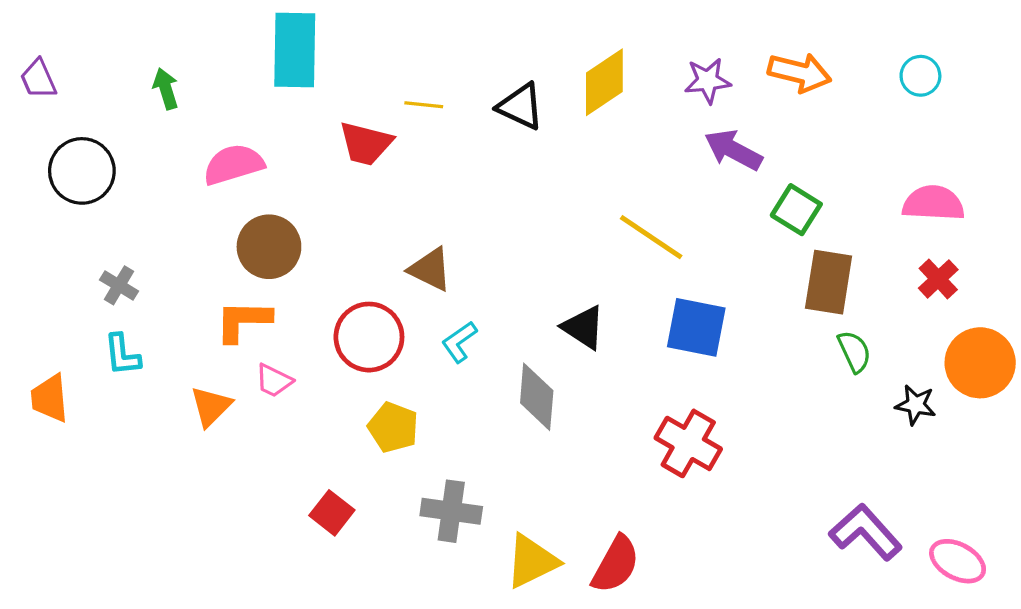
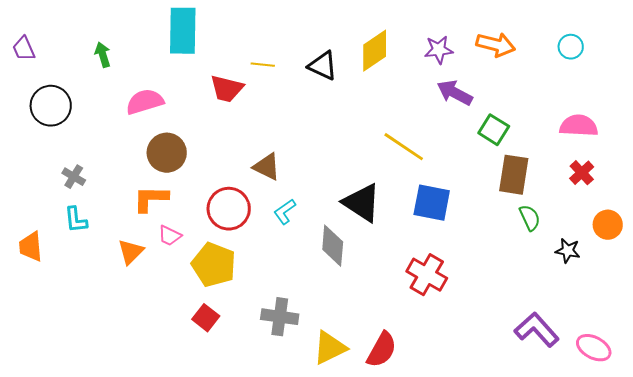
black triangle: (583, 327) -> (362, 203), size x1.4
orange circle: (980, 363) -> (608, 225), size x0.7
yellow pentagon: (393, 427) -> (214, 265), moved, size x1.4

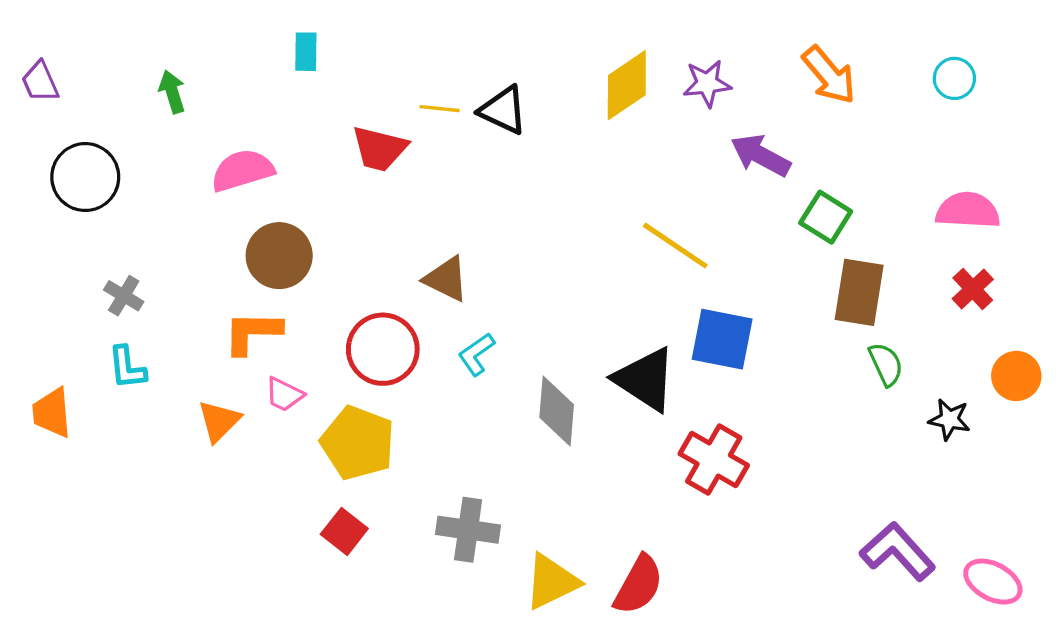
cyan rectangle: (183, 31) -> (306, 52), size x0.5
orange arrow: (496, 45) -> (829, 75), turned 36
purple star: (439, 50) -> (707, 83), moved
black triangle: (323, 66) -> (503, 110), moved
black triangle: (362, 203) -> (645, 379), moved

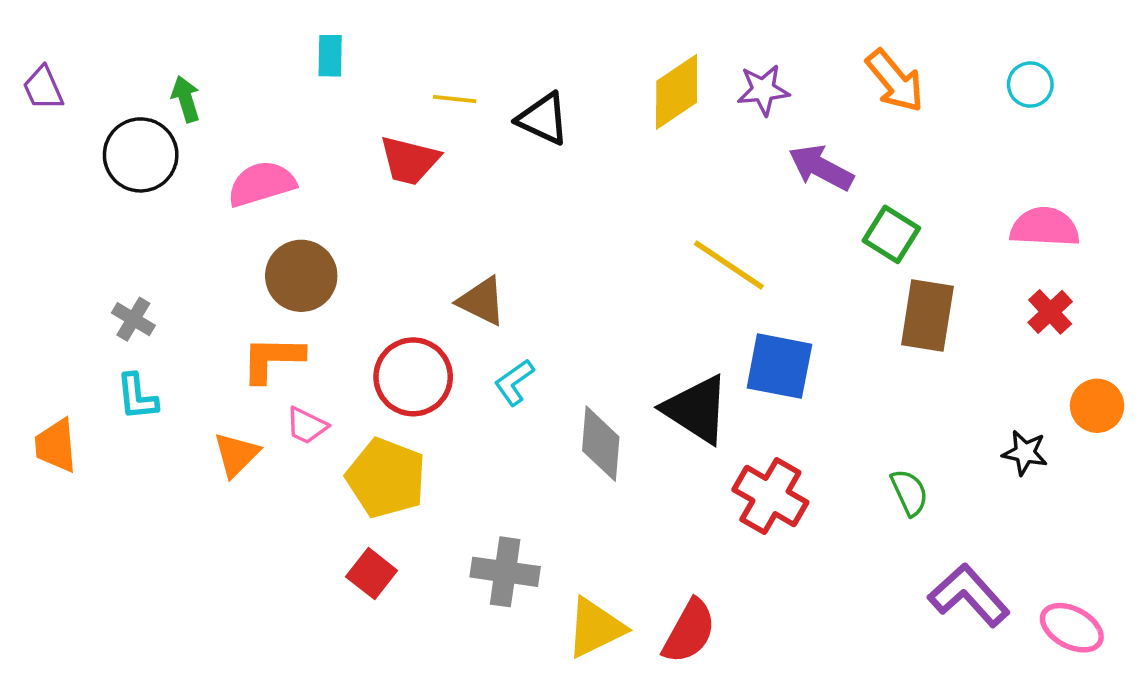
yellow line: (440, 109) -> (455, 99), moved
black circle: (85, 177) -> (141, 155), moved
green semicircle: (886, 364) -> (909, 492), moved

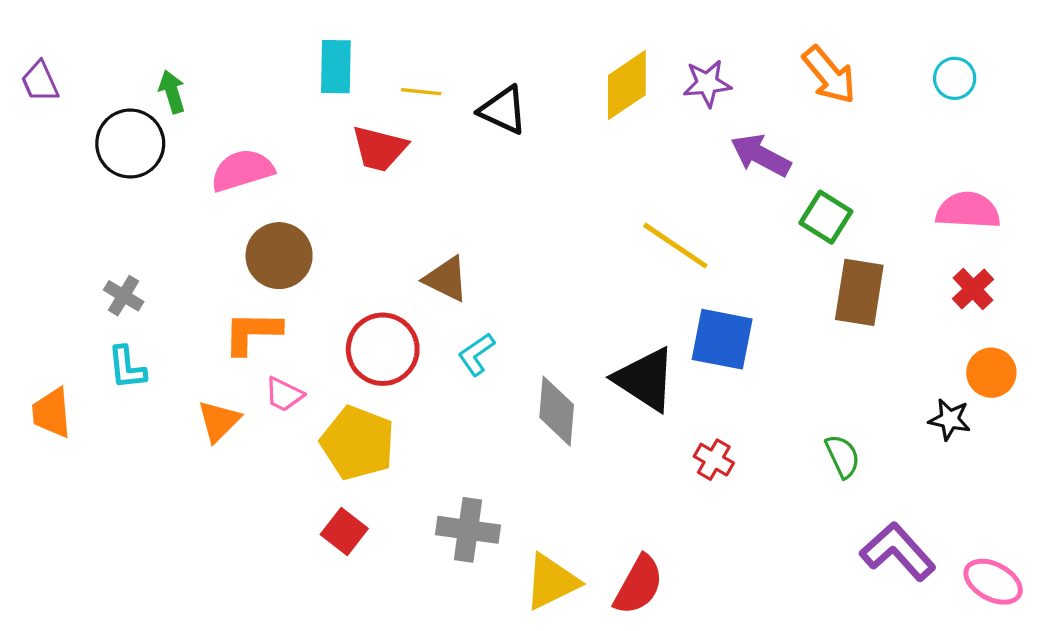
cyan rectangle: (330, 56) -> (336, 67), moved, size x1.4
orange circle: (1097, 406) -> (991, 373), moved
red cross: (770, 496) -> (714, 460), size x0.6

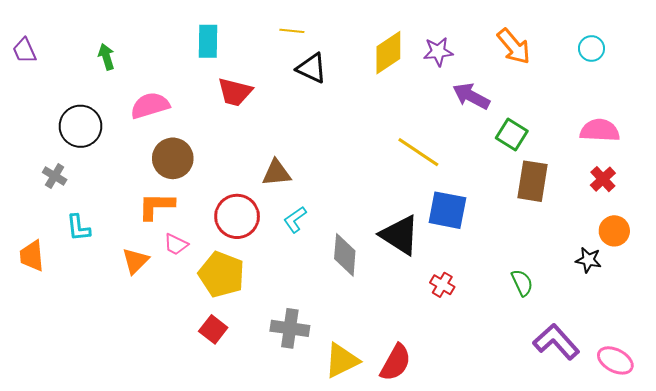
yellow line: (421, 92) -> (292, 31), moved
black circle: (130, 144) -> (81, 126), moved
brown triangle: (446, 279) -> (276, 173), turned -32
gray cross: (124, 296) -> (55, 176), moved

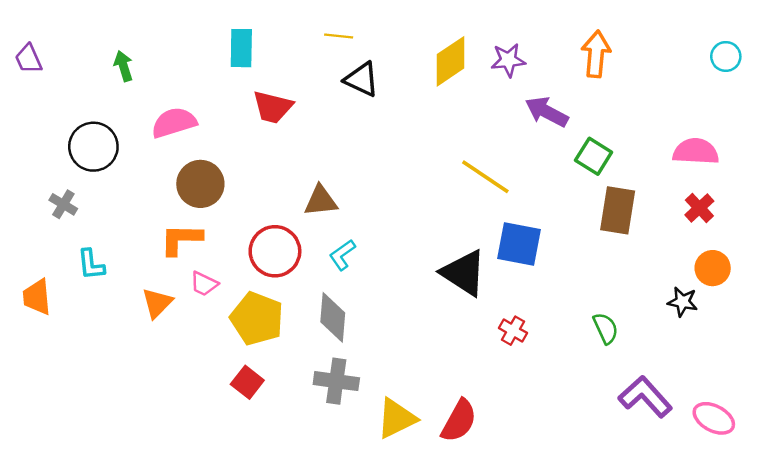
orange arrow: (514, 46) -> (596, 54), turned -135
cyan circle: (591, 48) -> (726, 56), moved
gray diamond: (345, 255) -> (333, 317), moved

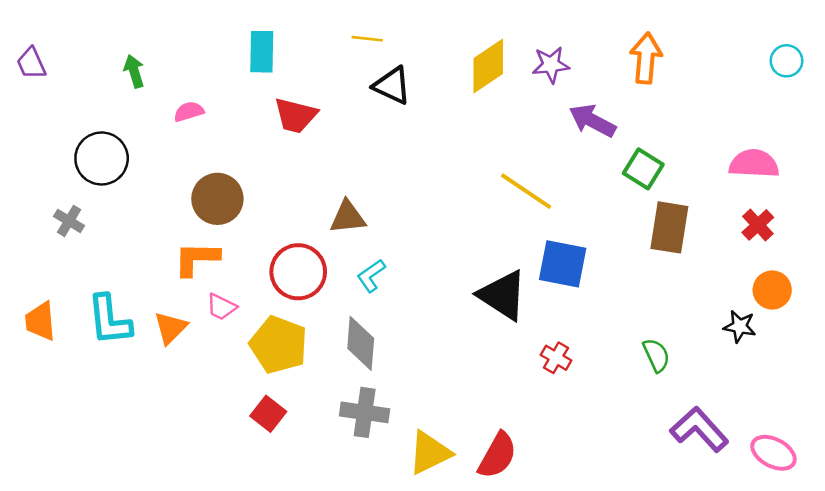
pink semicircle: (174, 123) -> (189, 112), moved, size x0.6
cyan L-shape: (91, 264) -> (109, 320), moved, size x1.5

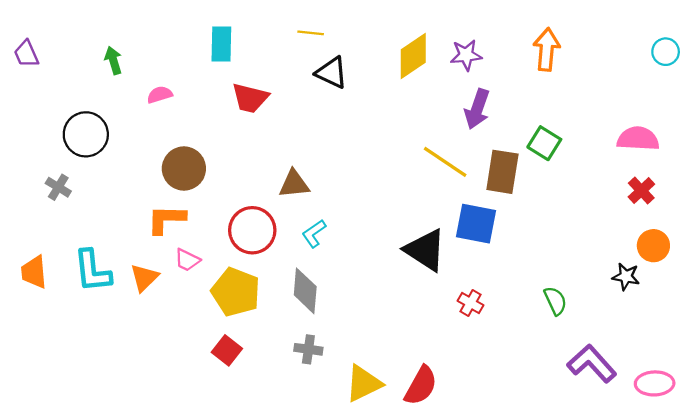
purple arrow: (592, 121) -> (477, 109), moved, turned -99
brown rectangle: (669, 227) -> (502, 172), moved
gray cross: (365, 412) -> (308, 349), size x0.7
pink ellipse: (773, 453) -> (655, 383), turned -30

